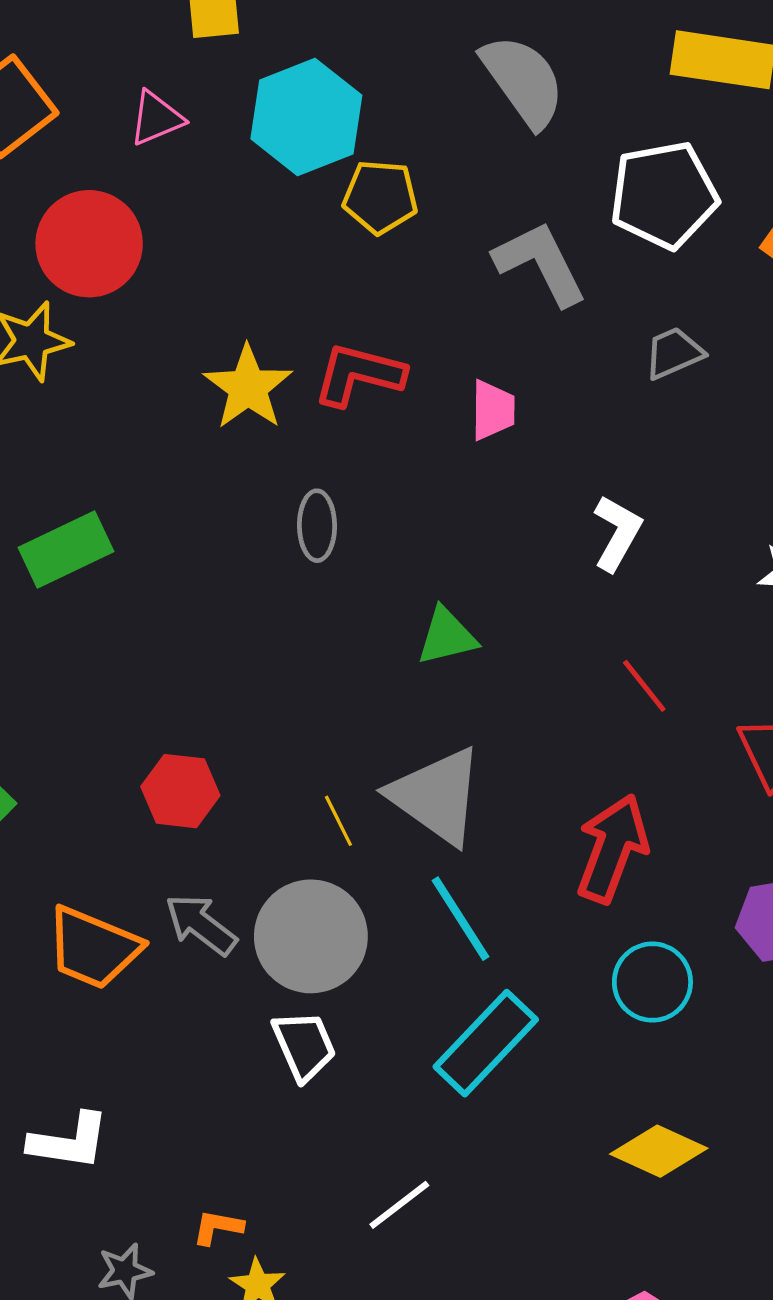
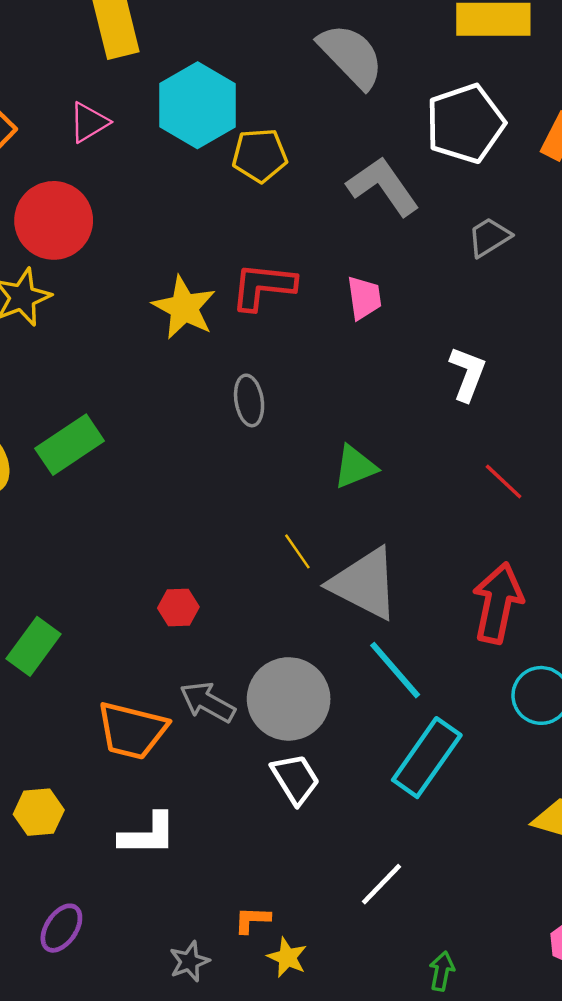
red hexagon: (180, 791) -> (178, 608), size x0.7
yellow line: (338, 821) -> (297, 551), moved
white L-shape: (69, 1141) -> (148, 834), moved

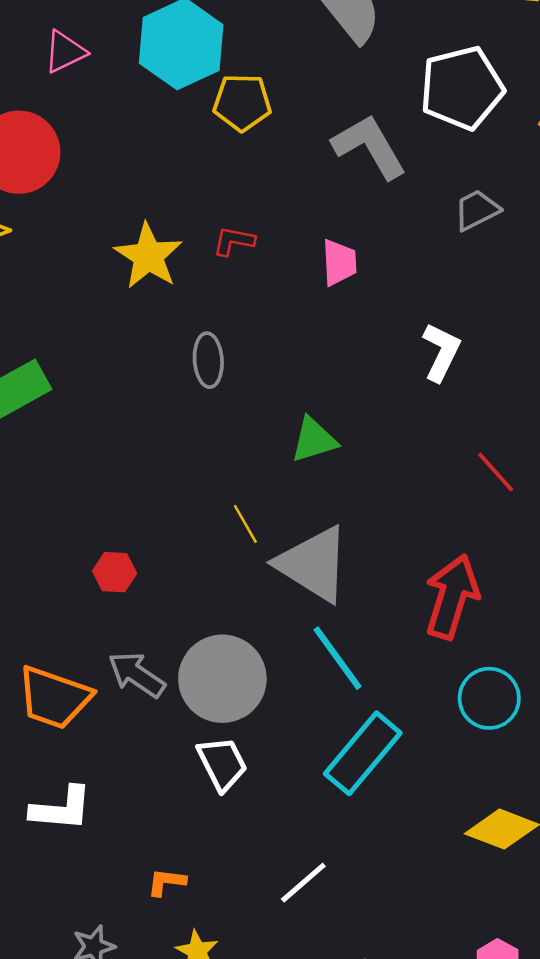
red L-shape: (263, 286) -> (234, 241), size x0.6
red line: (504, 482) -> (496, 472), moved
orange L-shape: (252, 920) -> (166, 882), moved

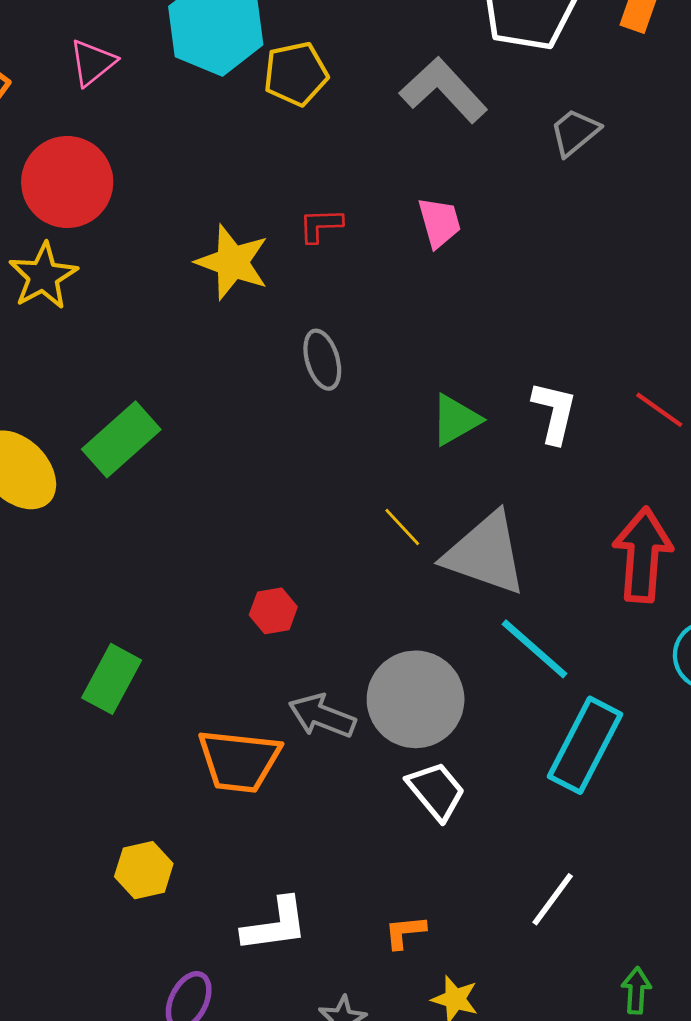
white L-shape: (441, 352) -> (554, 412), moved
white L-shape: (61, 809) -> (275, 925), moved

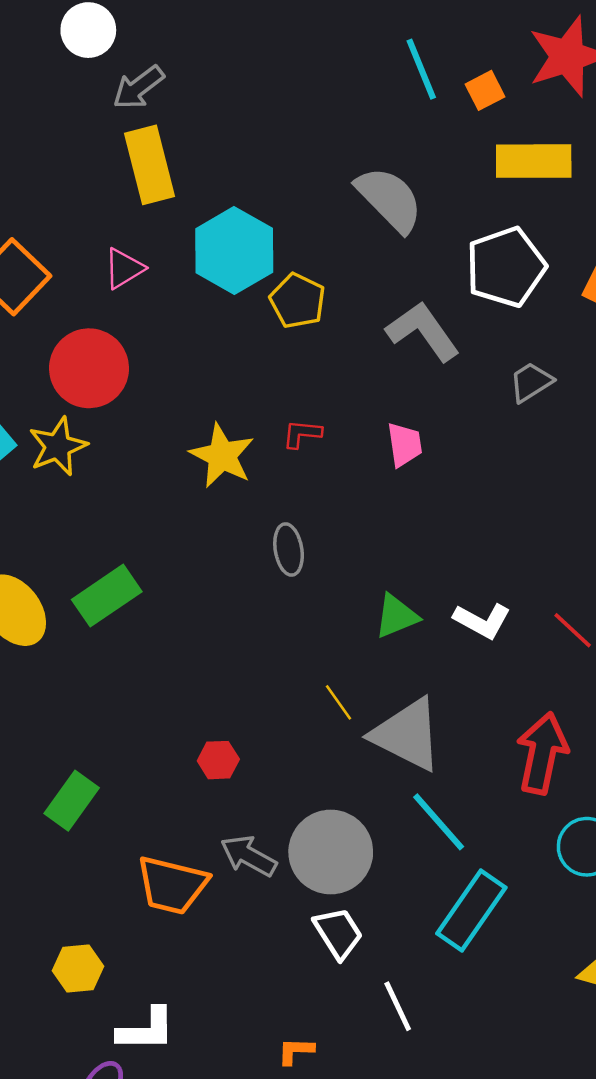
yellow pentagon: (296, 74) -> (298, 301), turned 30
white L-shape: (554, 412) -> (482, 621), turned 98
white line: (553, 899) -> (398, 1006), moved, turned -69
white L-shape: (275, 925) -> (146, 1030), moved

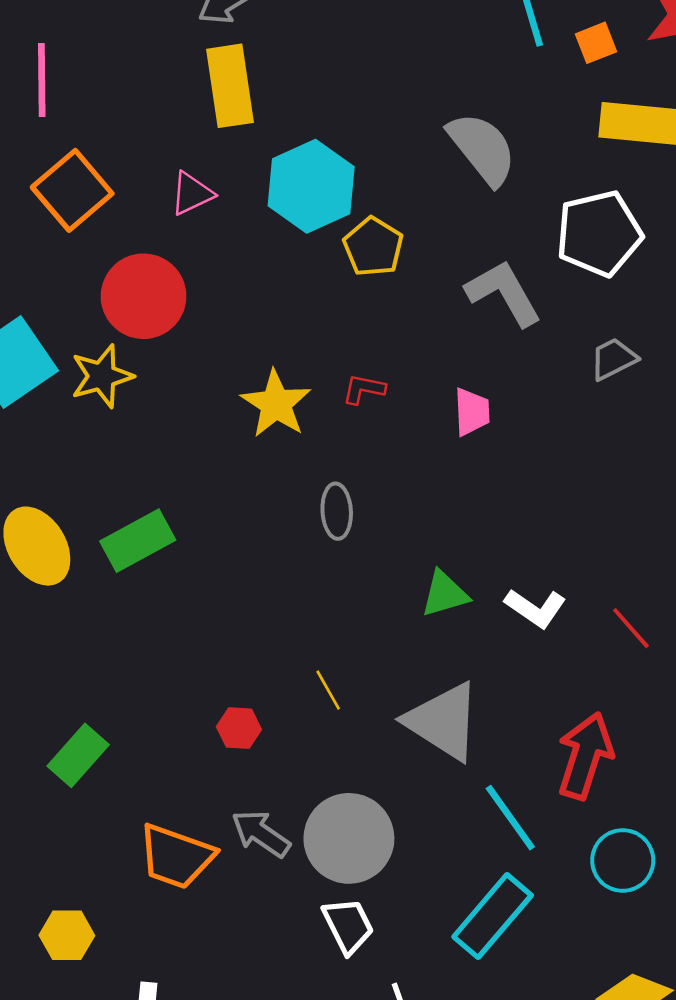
yellow line: (339, 702) -> (328, 690), moved
cyan line: (439, 822) -> (510, 818), moved

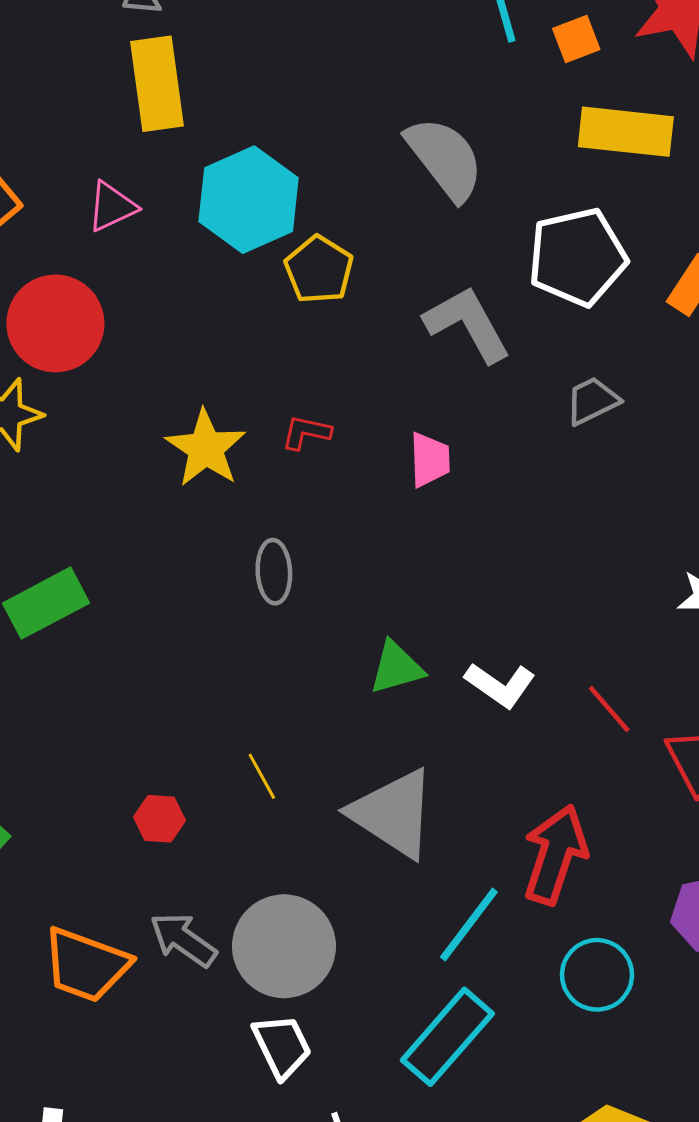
cyan line: (510, 818) -> (469, 924), turned 72

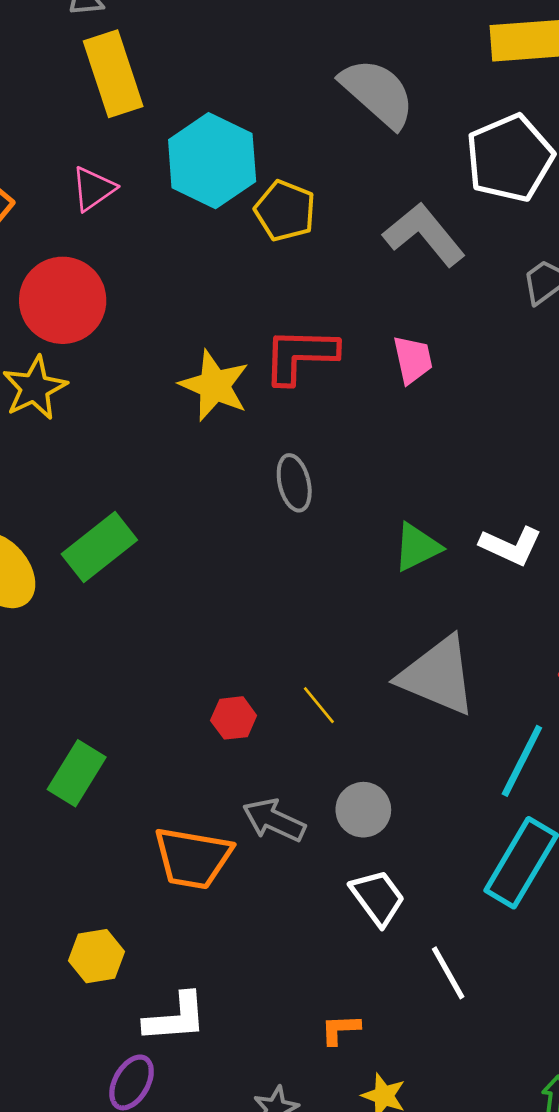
red L-shape: (306, 432) -> (300, 355), size x1.8
yellow line: (262, 776) -> (319, 705), moved
gray circle: (284, 946) -> (363, 810), size x0.6

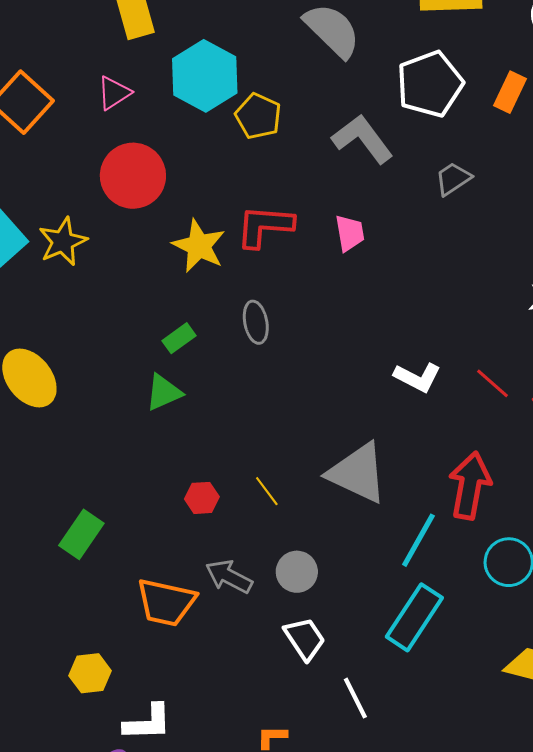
red circle: (63, 300) -> (133, 176), moved
green rectangle: (99, 547) -> (179, 338), moved, size x0.6
green triangle: (417, 547) -> (164, 392), moved

